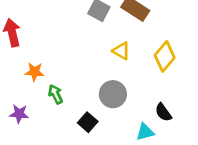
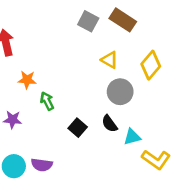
gray circle: (113, 94) -> (120, 92), moved
black semicircle: (163, 112) -> (110, 124), moved

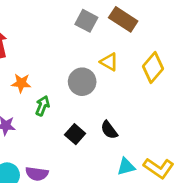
gray circle: (120, 92) -> (82, 82), moved
green arrow: (47, 101) -> (42, 106), turned 48
cyan triangle: (132, 137) -> (126, 167), moved

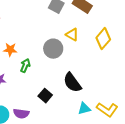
black semicircle: (109, 130) -> (72, 83), size x1.5
black square: (75, 134) -> (45, 96), moved

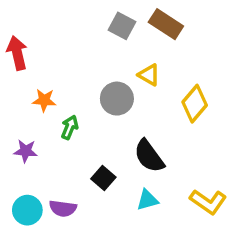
yellow diamond: (103, 39) -> (195, 104), moved
cyan triangle: (84, 109) -> (147, 200), moved

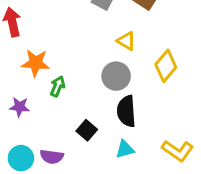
gray circle: (117, 99) -> (116, 76), moved
orange star: (44, 100) -> (36, 63), size x1.4
black semicircle: (149, 156) -> (126, 111), turned 32

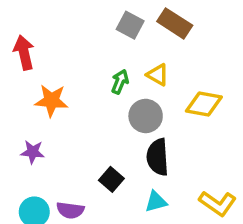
yellow diamond: (166, 66) -> (204, 104), turned 60
green arrow: (58, 86) -> (120, 82), moved

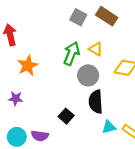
green arrow: (120, 82) -> (72, 53), size x1.5
orange star: (51, 101) -> (28, 66), turned -30
cyan triangle: (156, 202) -> (109, 127), moved

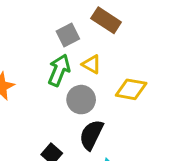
gray square: (78, 17) -> (68, 35), moved, turned 35
black semicircle: (96, 102) -> (91, 135), turned 30

